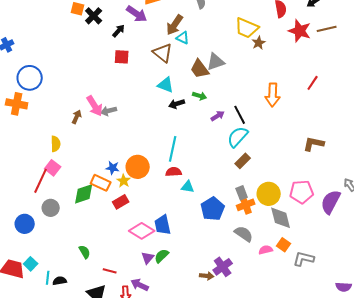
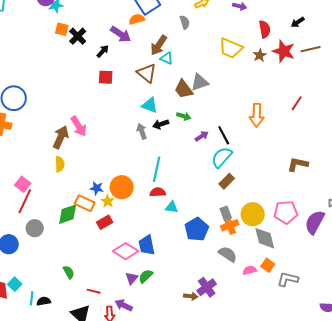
brown star: (259, 43) -> (260, 55), moved
gray arrow: (109, 111) -> (142, 131), moved, turned 84
brown arrow: (77, 117) -> (61, 137), size x1.6
yellow semicircle: (56, 144) -> (60, 164), moved
pink square: (53, 168) -> (23, 184), moved

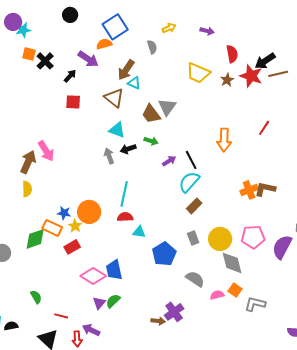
black arrow: (298, 22) -> (265, 61), moved, size x1.5
gray triangle: (200, 82) -> (167, 107), turned -36
orange cross: (230, 225) -> (249, 190), moved

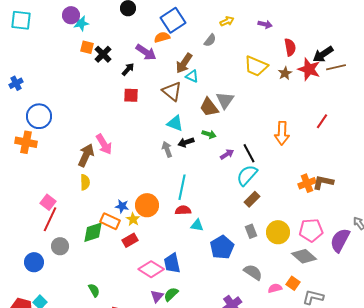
gray semicircle: (152, 47) -> (210, 40), turned 56
gray diamond: (232, 263) -> (304, 256), moved, turned -35

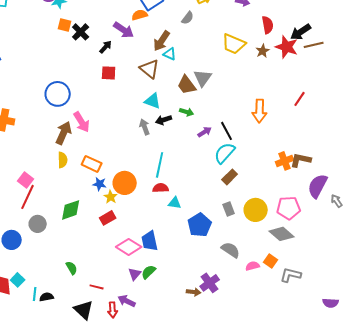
blue circle: (39, 116) -> (58, 94), moved
orange rectangle: (110, 221) -> (92, 164), moved
purple semicircle: (340, 240) -> (318, 186), moved

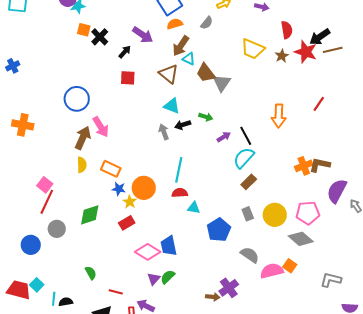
orange semicircle: (140, 15) -> (175, 24), moved
brown trapezoid: (187, 85) -> (206, 73), moved
pink semicircle: (253, 266) -> (272, 271), size x1.6
gray L-shape: (291, 275) -> (331, 280), moved

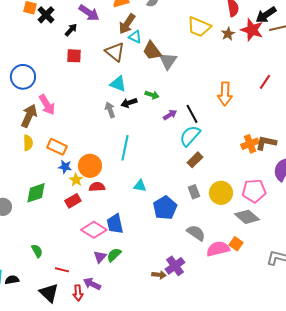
red semicircle: (180, 193) -> (97, 187), moved

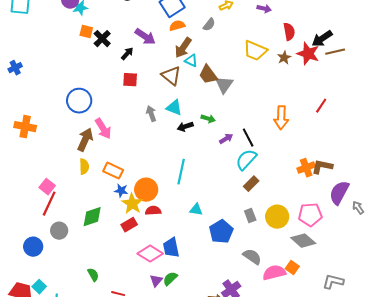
gray arrow: (110, 110) -> (151, 114), moved
yellow star: (76, 180) -> (132, 204), size x1.5

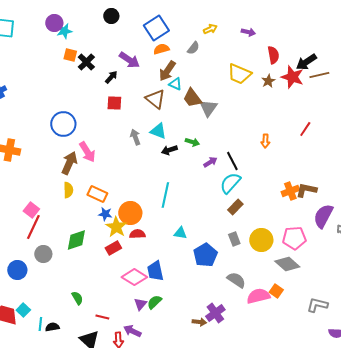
orange arrow: (281, 118) -> (265, 141), size x0.6

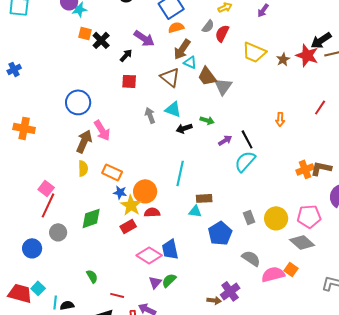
purple arrow: (248, 32) -> (263, 10), turned 112
red semicircle: (273, 55) -> (222, 33), moved, turned -144
brown rectangle: (235, 207) -> (204, 198), moved, turned 42

